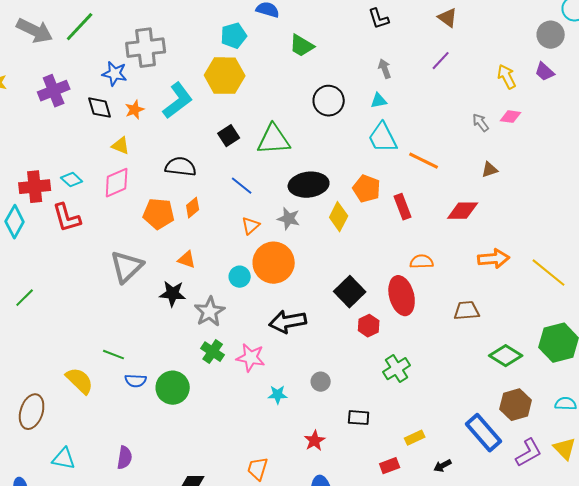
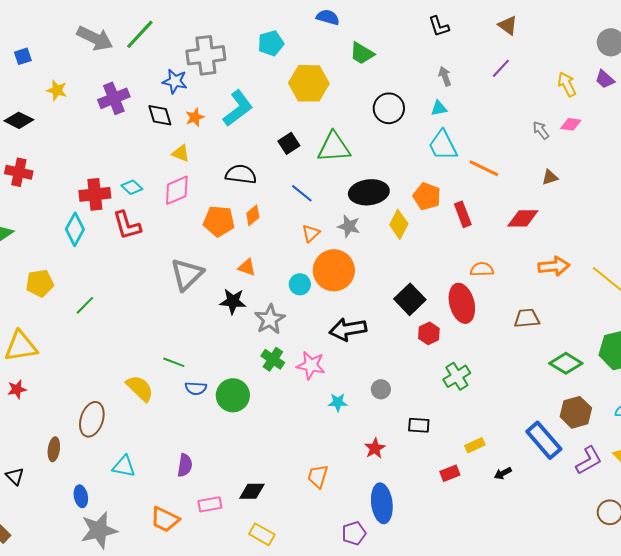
cyan pentagon: (234, 36) -> (271, 43), moved
yellow hexagon: (225, 76) -> (309, 83), moved

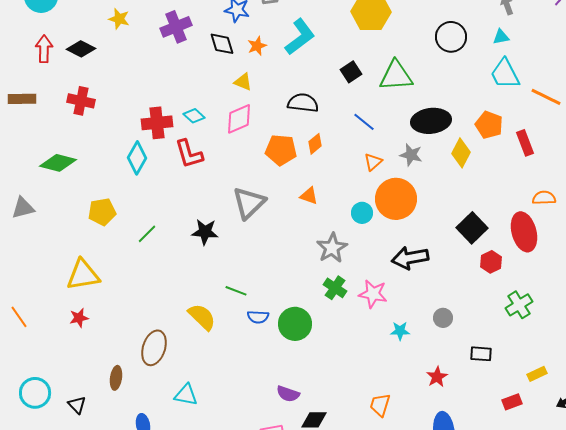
black star: (233, 301) -> (205, 232), moved
purple semicircle: (185, 465) -> (288, 394), moved, turned 100

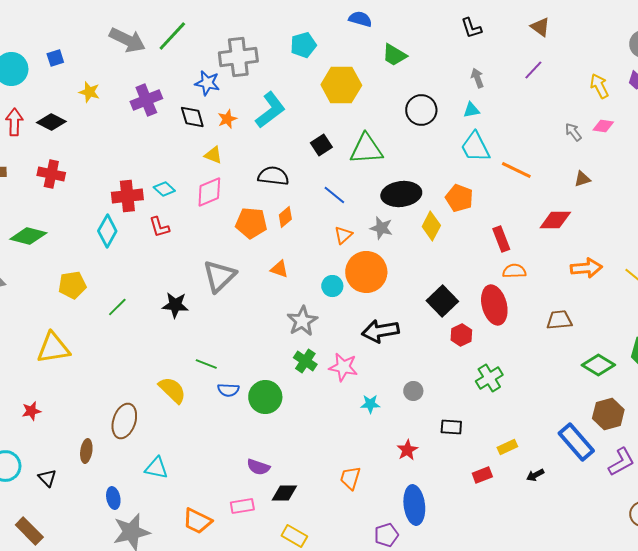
red rectangle: (525, 143) -> (501, 239), moved
red L-shape: (189, 154) -> (159, 227), size x0.7
red star: (79, 318) -> (31, 411), moved

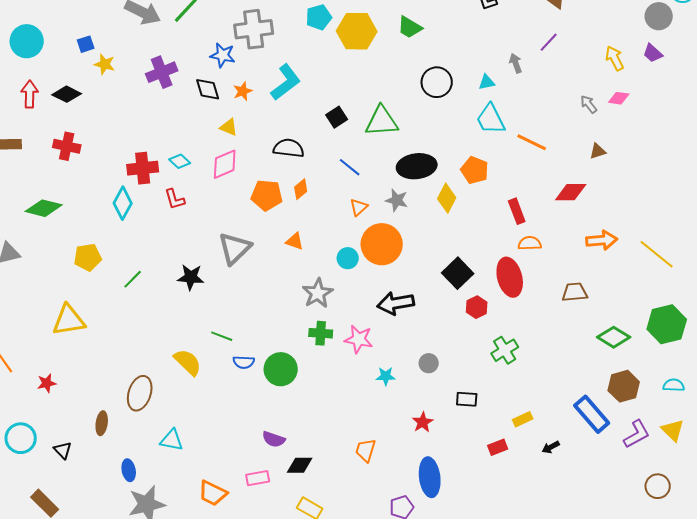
blue square: (55, 58) -> (86, 44), moved
gray arrow: (477, 78) -> (516, 63), moved
yellow hexagon: (341, 85) -> (357, 31), moved
green cross: (305, 361) -> (321, 333), turned -30

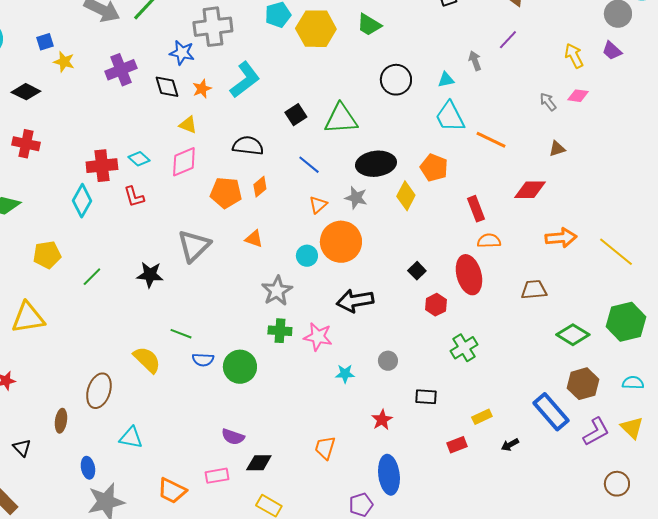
black square: (458, 273) -> (417, 271), size x0.6

